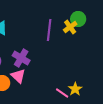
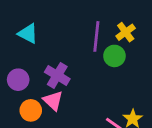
green circle: (78, 19) -> (114, 56), moved

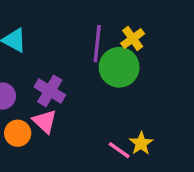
green circle: (114, 56) -> (119, 67), size x1.5

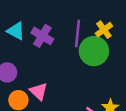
purple cross: (50, 91) -> (42, 36), moved

